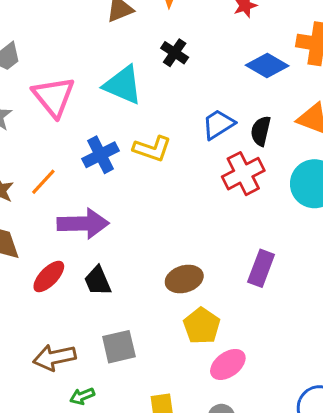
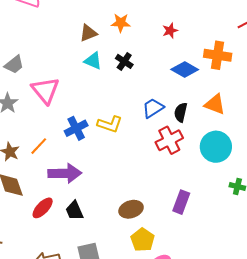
cyan triangle: (123, 85) -> (93, 61), moved, size x0.7

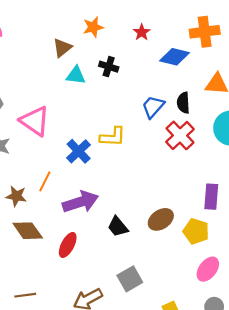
red star: (170, 31) -> (142, 32), moved
black trapezoid: (74, 211) -> (118, 227), moved
yellow pentagon: (143, 240) -> (196, 231), moved

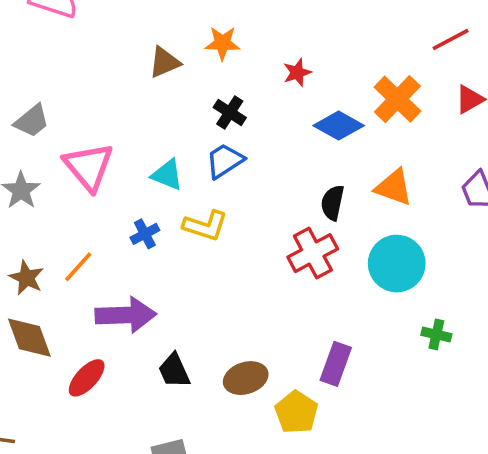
orange cross: (205, 32) -> (397, 99), turned 36
cyan triangle: (76, 75) -> (167, 175), moved
blue trapezoid: (153, 107) -> (225, 161), moved
blue cross: (79, 151) -> (145, 234), size x0.7

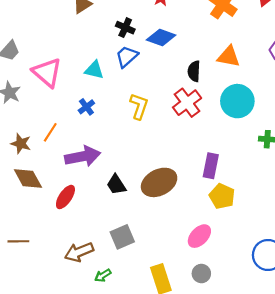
blue diamond: (339, 126) -> (161, 38), moved
yellow L-shape: (205, 226) -> (139, 106), moved, turned -80
brown ellipse: (246, 378) -> (159, 182), size x1.4
yellow pentagon: (296, 412) -> (222, 196), moved

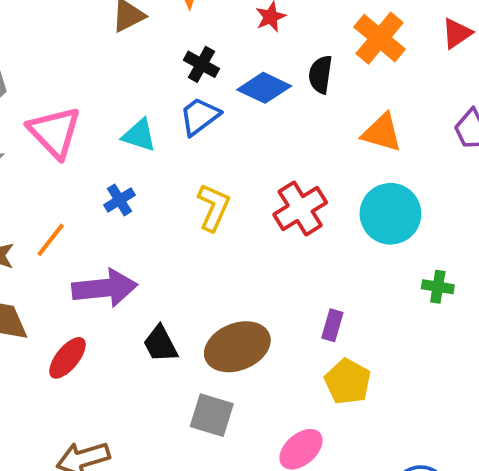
black semicircle: (194, 71) -> (320, 74), moved
purple rectangle: (211, 166) -> (332, 325), size x0.7
gray square: (122, 237) -> (212, 415), moved, turned 35

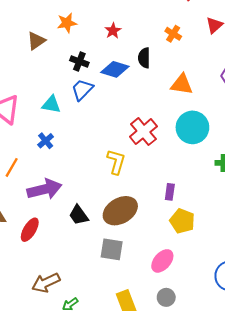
orange cross: (380, 38) -> (173, 34), size x0.6
yellow L-shape: (214, 207) -> (116, 162), moved

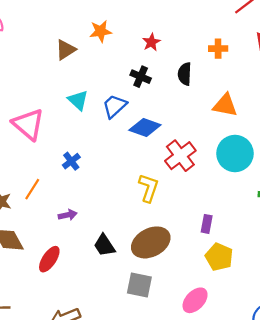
orange cross: (173, 34) -> (218, 49), turned -35
black cross: (79, 62) -> (141, 77), moved
blue diamond: (115, 69) -> (145, 128), moved
cyan triangle: (51, 104) -> (78, 100), moved, turned 30
purple arrow: (44, 189) -> (68, 215), size x0.5

